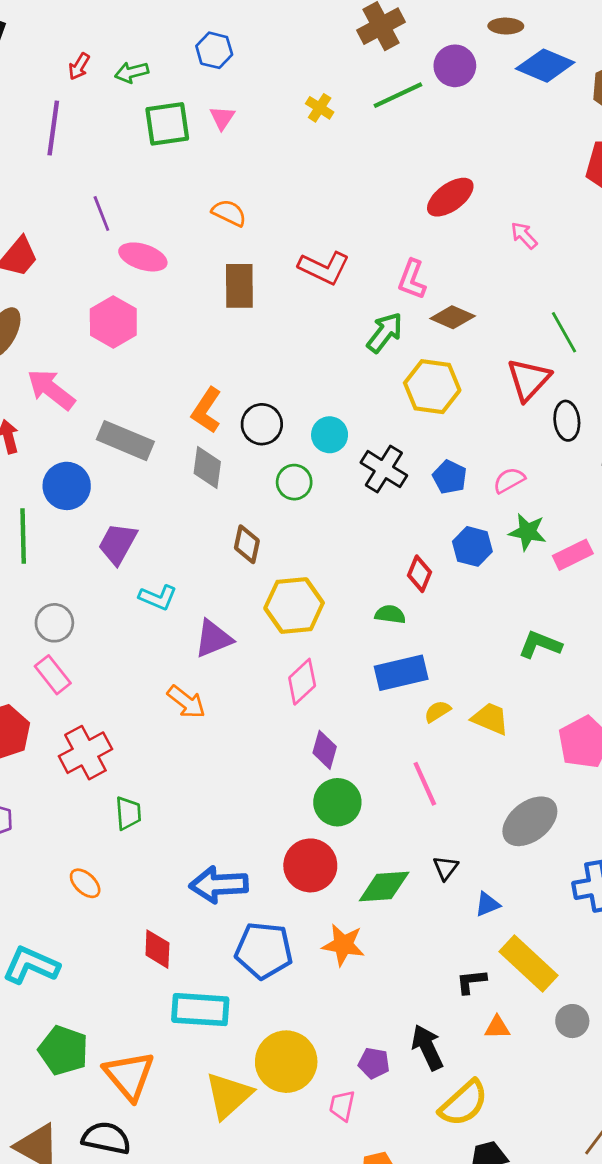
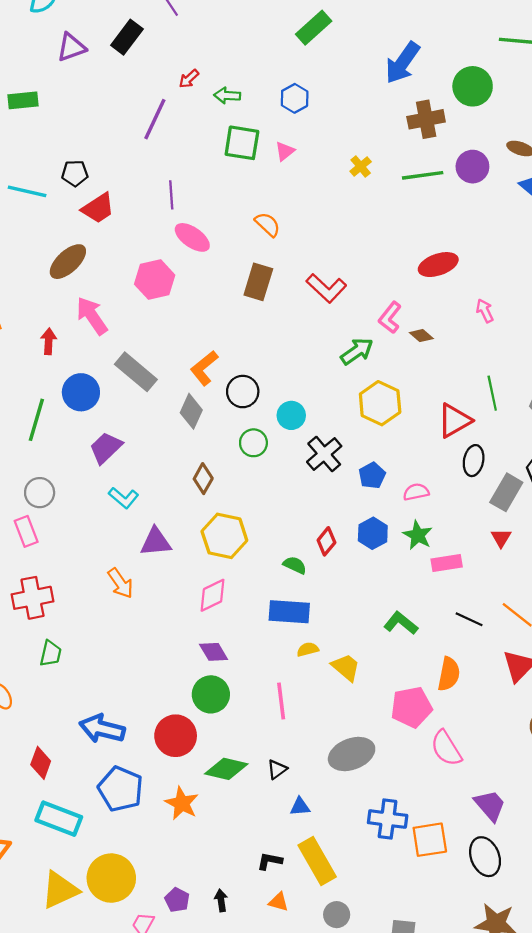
brown diamond: (453, 317) -> (421, 336), moved, size x0.7
purple diamond: (325, 750) -> (214, 652), turned -64
black arrow: (427, 1047) -> (221, 900), size x0.6

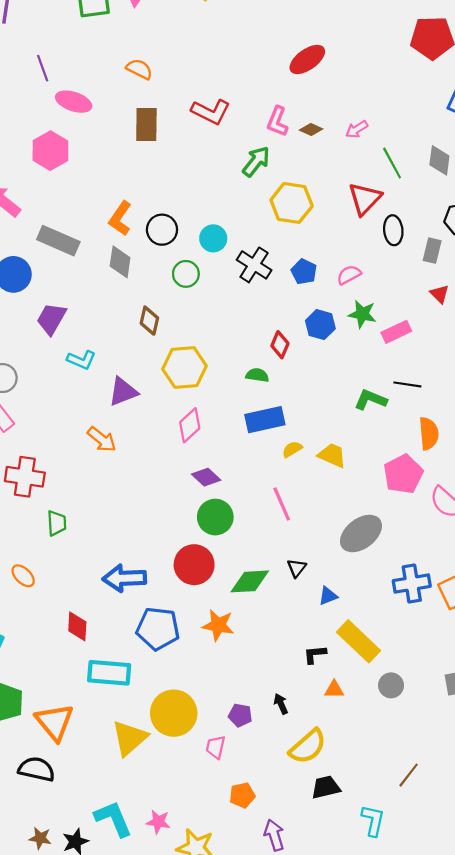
pink arrow: (485, 311) -> (357, 129), moved, turned -80
gray rectangle: (506, 492) -> (432, 251), size x0.7
red cross: (32, 598) -> (25, 477), turned 36
black line: (469, 619) -> (407, 384), moved

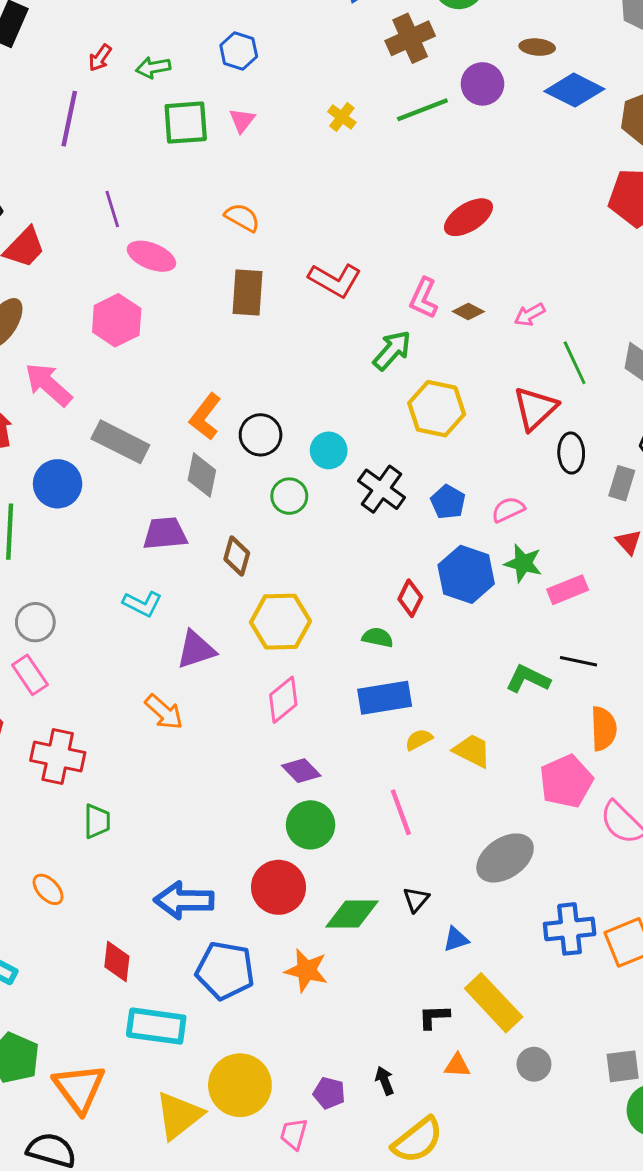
purple trapezoid: (51, 319) -> (165, 533), moved, turned 52
blue hexagon: (320, 325) -> (466, 574), size x1.4

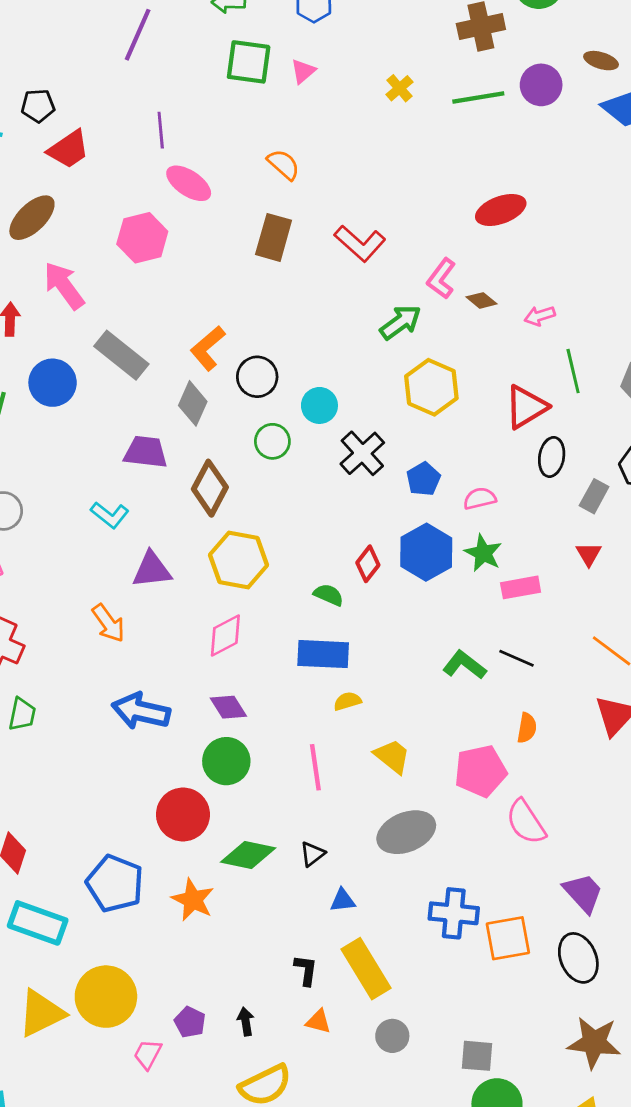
brown diamond: (237, 556) -> (210, 488), size x1.4
orange semicircle: (604, 729) -> (527, 728), size x0.7
yellow trapezoid: (472, 751) -> (392, 756), moved
blue arrow: (184, 900) -> (141, 711), moved
black L-shape: (434, 1017) -> (306, 970), turned 88

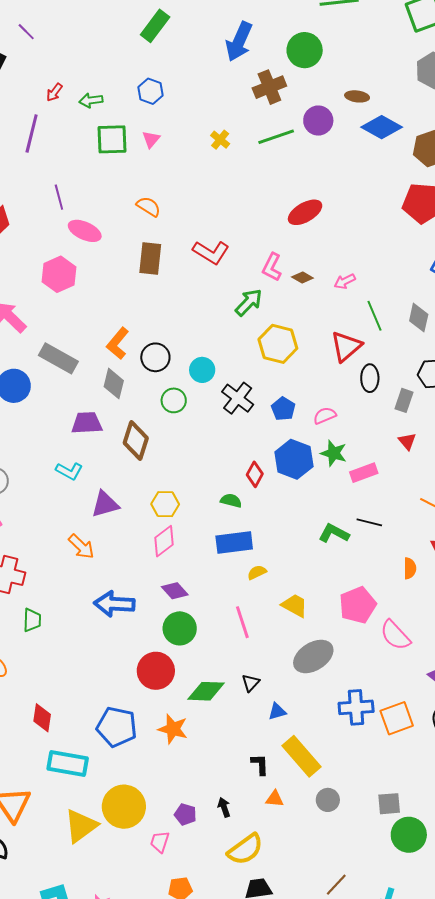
yellow hexagon: (239, 560) -> (165, 504), moved, size x0.7
orange semicircle: (527, 728) -> (410, 568), moved

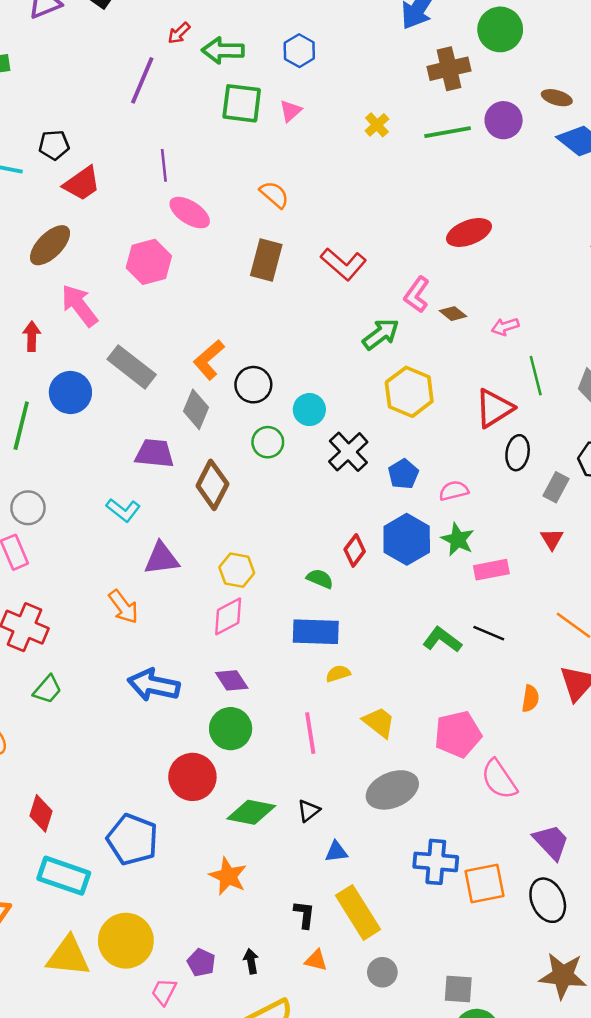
green arrow: (91, 100) -> (223, 50), size x1.4
green trapezoid: (32, 620) -> (47, 689), turned 30
orange star: (173, 729) -> (228, 876), moved
yellow triangle: (81, 826) -> (68, 956), turned 33

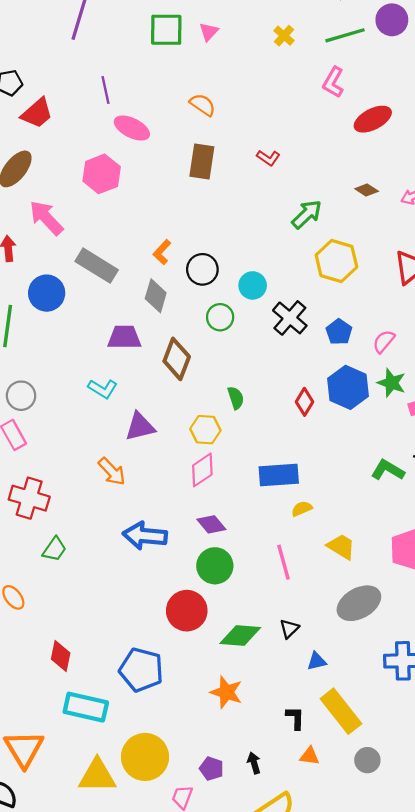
red L-shape: (343, 264) -> (268, 158), size x0.6
pink L-shape: (417, 295) -> (333, 82), moved
orange L-shape: (209, 360) -> (162, 252), size x0.7
pink semicircle: (454, 491) -> (384, 341), turned -30
green semicircle: (320, 579) -> (236, 398), moved, turned 55

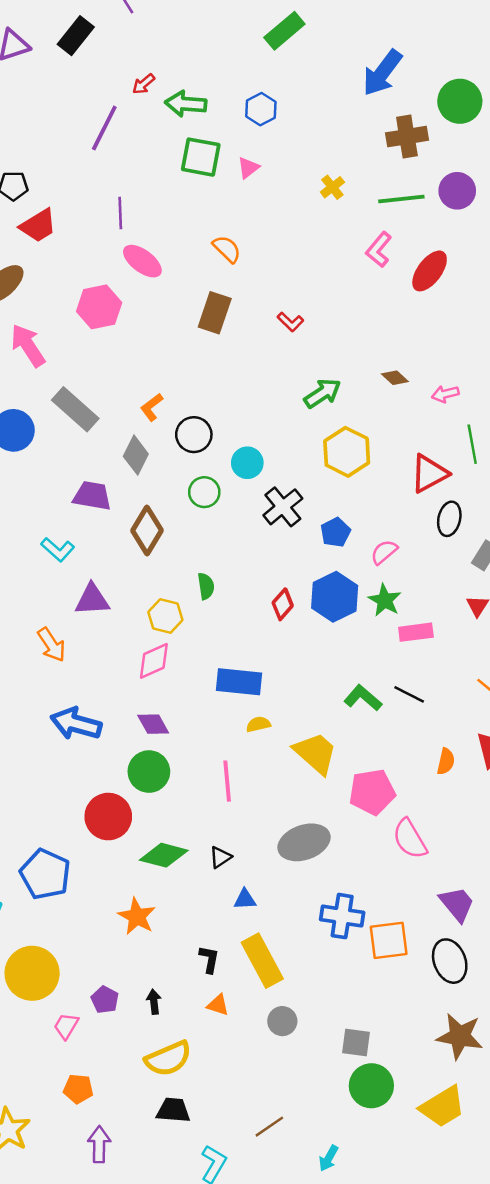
red ellipse: (373, 119) -> (430, 271), moved, turned -36
yellow trapezoid: (341, 547) -> (315, 753), moved, size x1.4

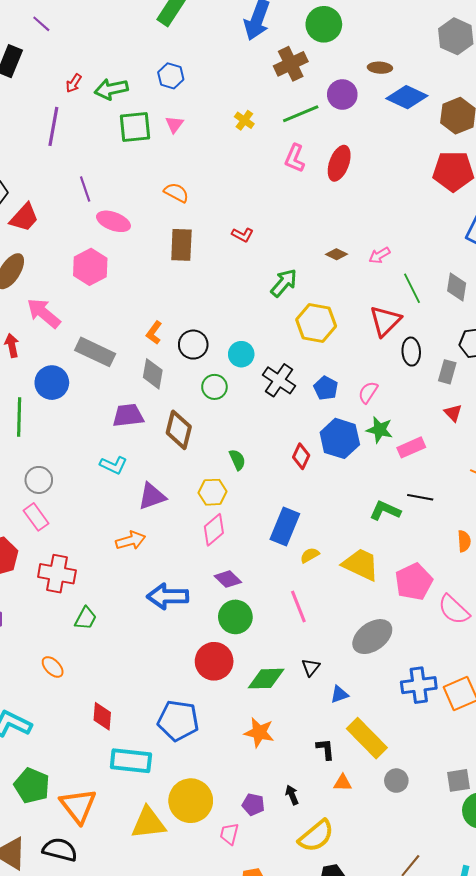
orange arrow: (51, 645) -> (131, 541), turned -56
blue rectangle: (239, 682) -> (285, 526), turned -57

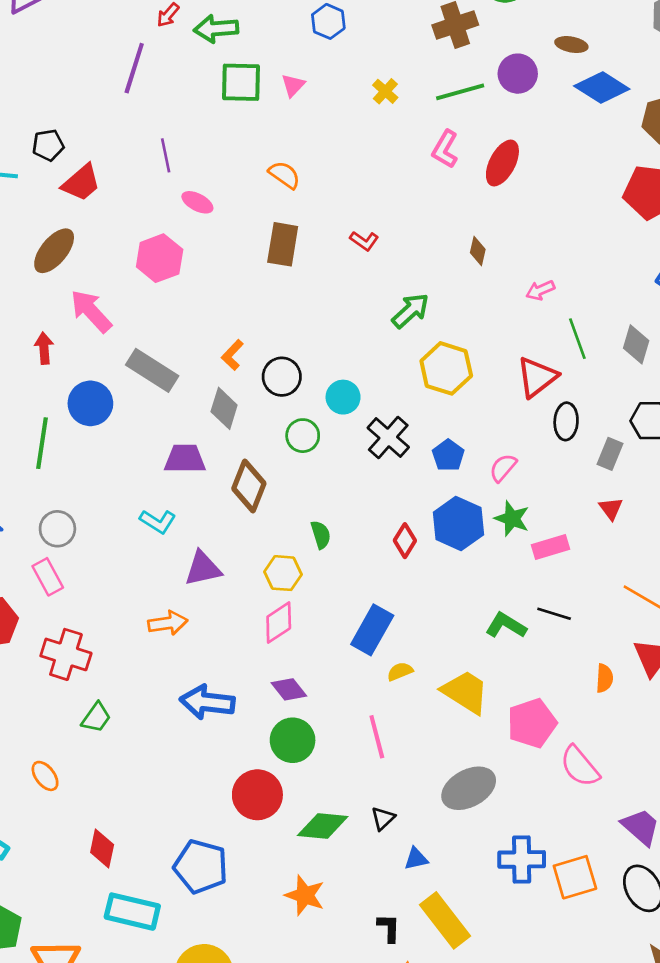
blue hexagon: (171, 76) -> (328, 21), moved
pink ellipse: (113, 221) -> (197, 202), size x0.7
brown diamond: (337, 254) -> (478, 251), moved, turned 70

